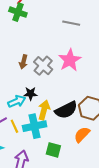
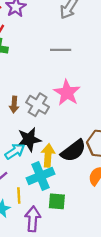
black star: (31, 94) -> (29, 139), size x1.5
yellow line: (14, 126) -> (19, 196), moved, turned 32
green square: (53, 150) -> (57, 201), moved

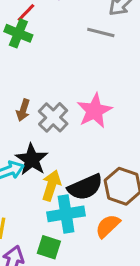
gray line: (61, 50) -> (101, 32), moved
black star: (29, 139) -> (32, 159), turned 30
cyan cross: (41, 176) -> (66, 214), moved

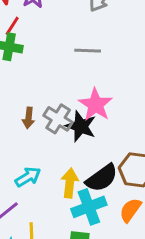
gray line: (101, 32) -> (88, 51), moved
black star: (32, 159) -> (81, 126), moved

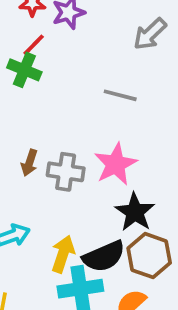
gray cross: (58, 119) -> (66, 172), turned -36
black star: (81, 126) -> (135, 212), moved

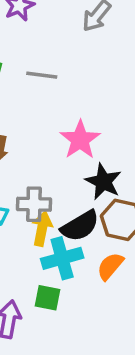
gray line: (120, 95) -> (42, 75), moved
gray cross: (66, 172) -> (34, 204), moved

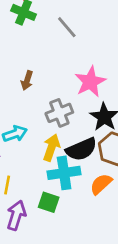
gray line: (42, 75) -> (67, 27), turned 35
gray cross: (34, 204) -> (59, 113), moved, turned -30

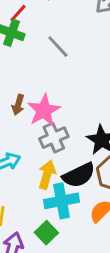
pink star: (90, 82) -> (44, 110), moved
green square: (49, 202) -> (46, 233), turned 30

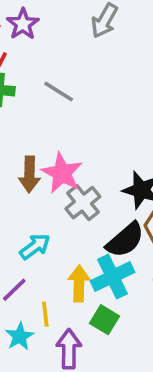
brown arrow: (18, 105) -> (29, 174), size x1.4
yellow arrow: (47, 175) -> (79, 284), moved

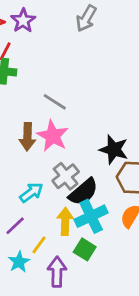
gray line: (59, 91) -> (55, 102), moved
gray cross: (83, 203) -> (66, 176), moved
black semicircle: (125, 240) -> (83, 192), moved
yellow line: (45, 314) -> (39, 245), turned 42

